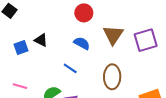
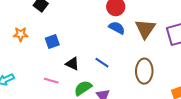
black triangle: (41, 40) -> (72, 64), moved
blue semicircle: (82, 43) -> (117, 28), moved

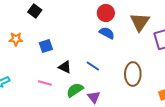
brown triangle: (145, 29) -> (140, 22), moved

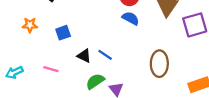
blue line: (93, 66) -> (105, 55), moved
pink line: (45, 83) -> (51, 69), moved

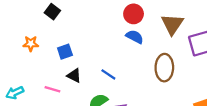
black triangle: (84, 56) -> (74, 76), moved
brown ellipse: (159, 64) -> (164, 68), moved

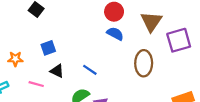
orange star: (31, 44) -> (15, 59), moved

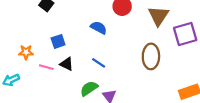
blue semicircle: (115, 34) -> (99, 28), moved
pink line: (36, 84) -> (46, 67), moved

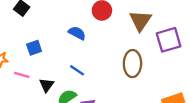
black triangle: (67, 64) -> (47, 85), moved, turned 40

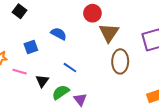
brown triangle: (140, 21) -> (109, 33), moved
blue semicircle: (77, 33) -> (59, 34), moved

